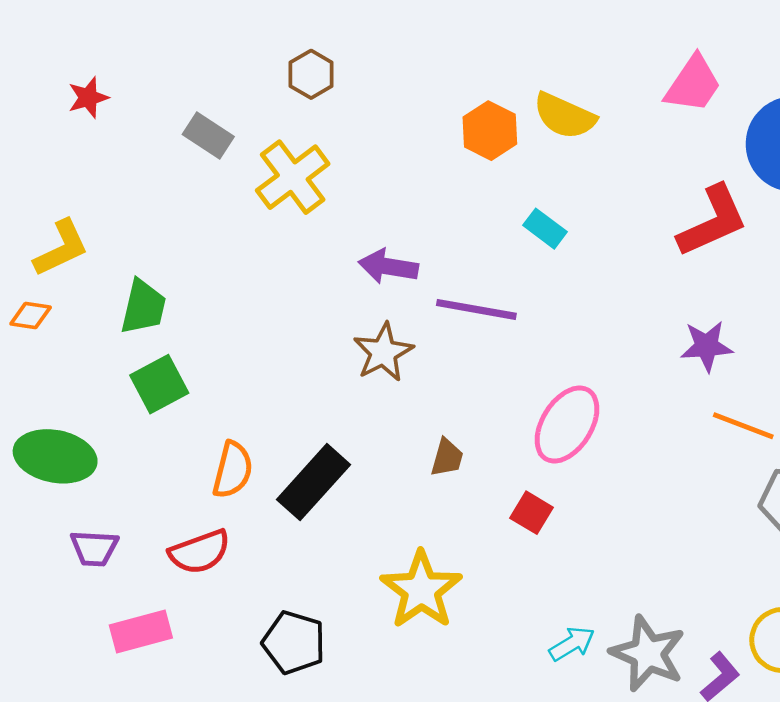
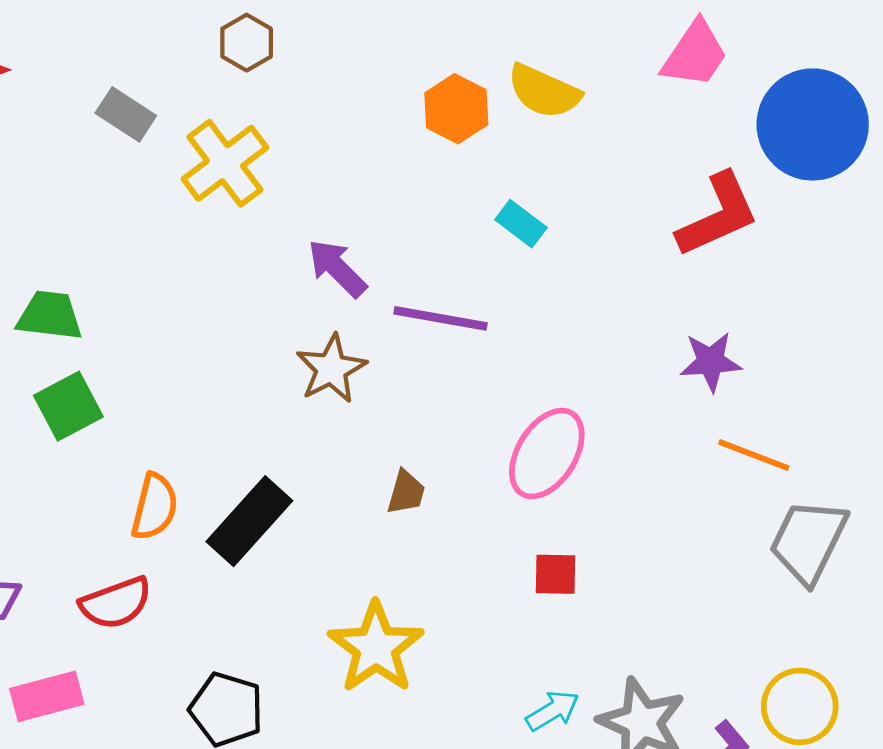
purple arrow: (388, 267) -> (337, 268), turned 36
green trapezoid: (143, 307) -> (50, 316), turned -96
red square: (531, 513) -> (555, 574), moved, turned -30

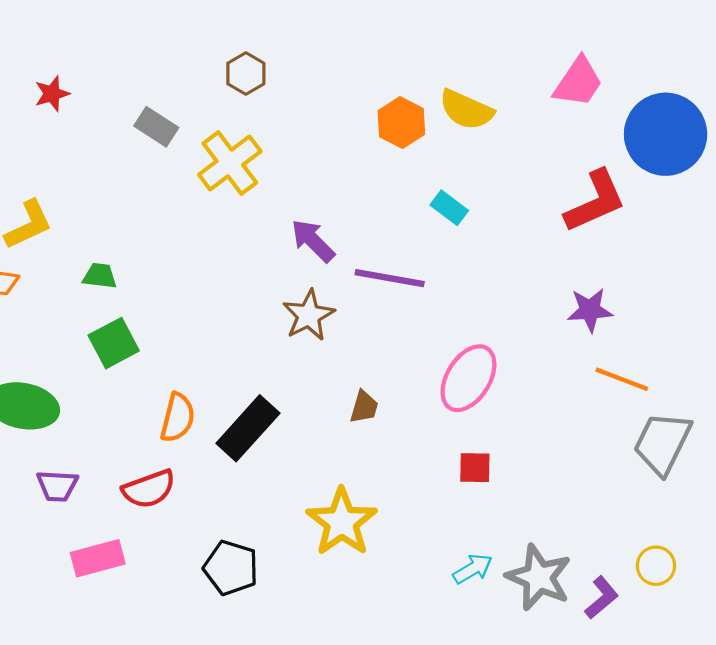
green trapezoid: (50, 316) -> (100, 276), size x0.7
yellow circle: (800, 706) -> (656, 566), size x0.7

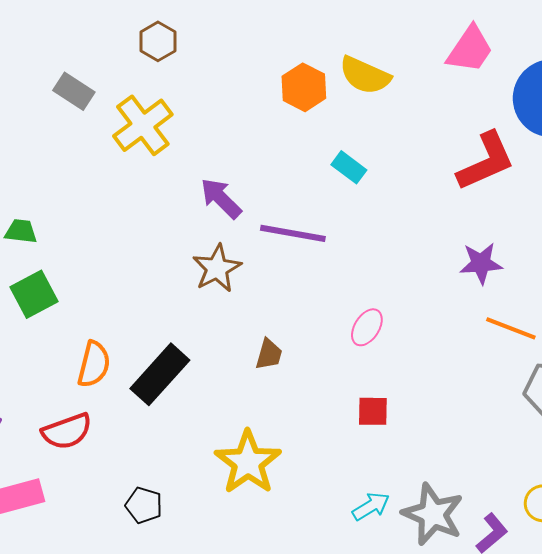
pink ellipse: (468, 378) -> (367, 327), size x0.6
black pentagon: (231, 568) -> (144, 505), size x0.7

